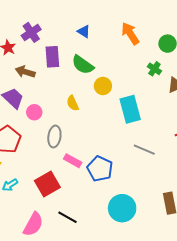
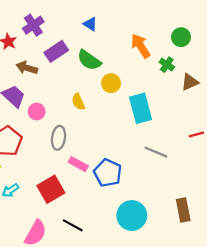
orange arrow: (130, 33) -> (141, 46), moved
purple rectangle: (52, 57) -> (56, 51), turned 60

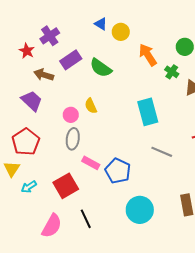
blue triangle: (90, 24) -> (101, 24), moved
yellow circle: (111, 83) -> (121, 32), moved
pink circle: (37, 112) -> (71, 115), moved
black line: (73, 225) -> (86, 219), turned 36

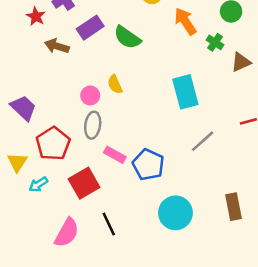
purple trapezoid: (32, 101) -> (23, 108), moved
red pentagon: (26, 142) -> (53, 144), moved
gray line: (162, 152) -> (203, 141), turned -65

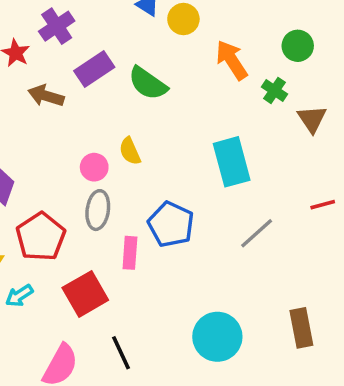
brown triangle: (241, 62) -> (312, 119), turned -40
pink rectangle: (115, 155) -> (130, 253), turned 65
blue pentagon: (148, 165) -> (171, 224), moved

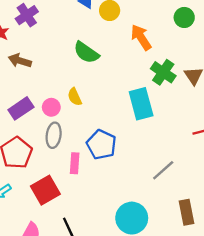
green circle: (298, 46) -> (184, 17), moved
purple rectangle: (94, 69) -> (21, 108), moved
green cross: (274, 90) -> (163, 72), moved, size x1.5
gray line: (257, 233) -> (163, 170), moved

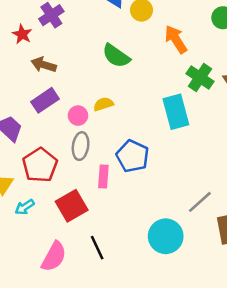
yellow semicircle: (75, 97) -> (103, 104), turned 96
purple rectangle: (21, 108) -> (45, 100), moved
gray line: (163, 170) -> (200, 202), moved

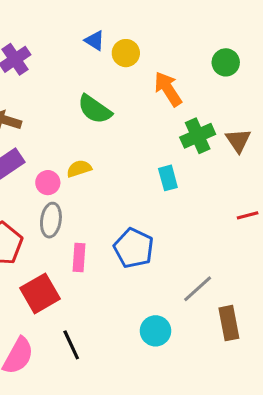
green cross: (200, 77) -> (198, 136), turned 32
cyan rectangle: (176, 112) -> (168, 178), size x0.6
blue pentagon: (133, 156) -> (134, 248), moved
cyan circle: (166, 236) -> (156, 331), size x0.7

